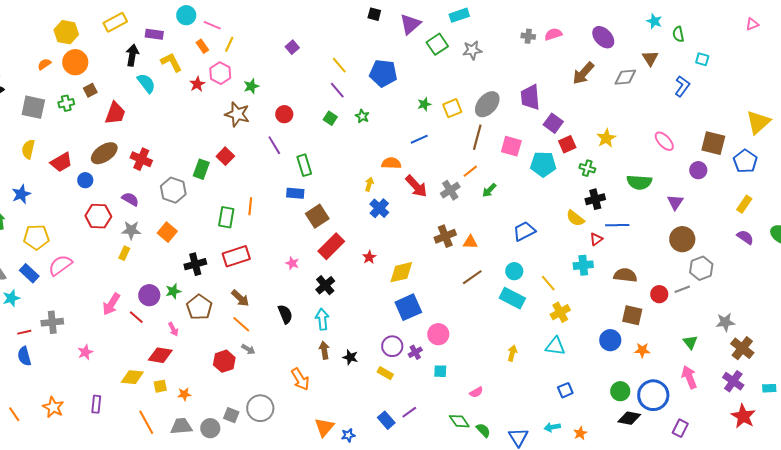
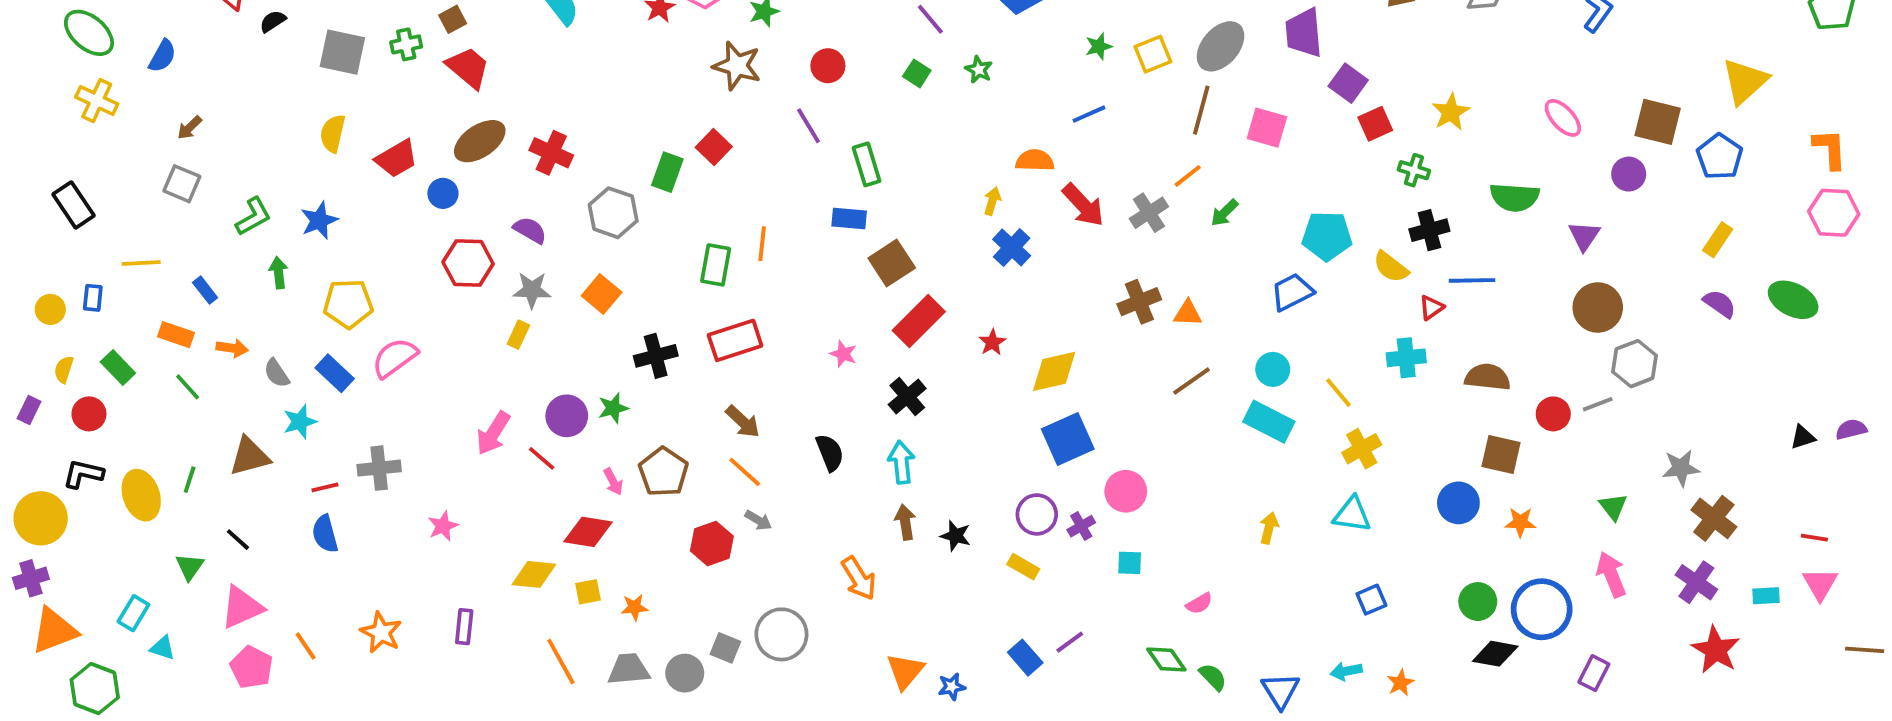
red trapezoid: (115, 113) -> (468, 68), moved, turned -70
cyan pentagon: (543, 164) -> (1327, 236), moved
brown pentagon: (199, 307) -> (663, 472), moved

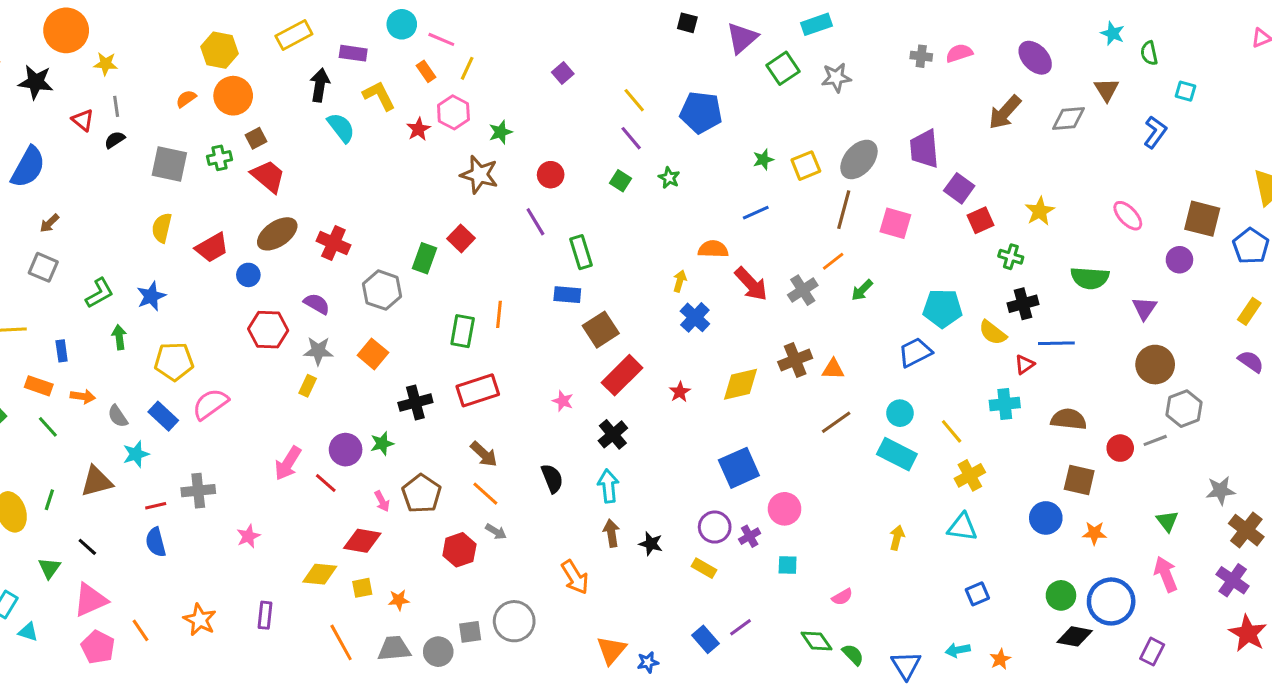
blue semicircle: (162, 56) -> (28, 167), size x1.6
blue rectangle: (205, 290) -> (62, 351), turned 30
yellow diamond: (1054, 371) -> (740, 384), moved
gray square: (725, 648) -> (470, 632), turned -30

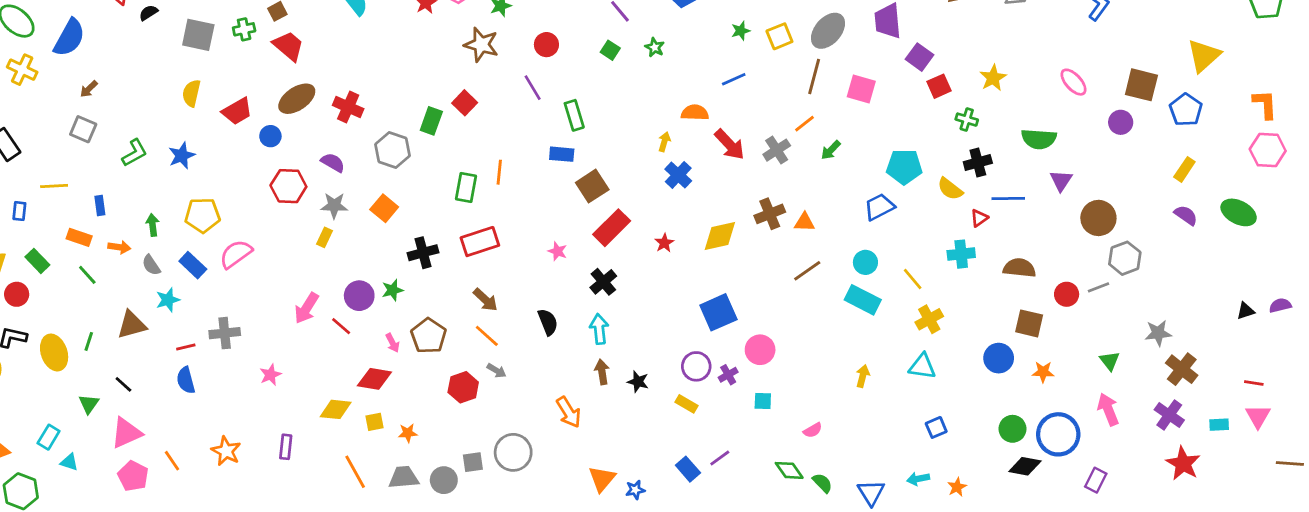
purple triangle: (1145, 308) -> (1061, 181), moved
green arrow: (119, 337) -> (153, 225), moved

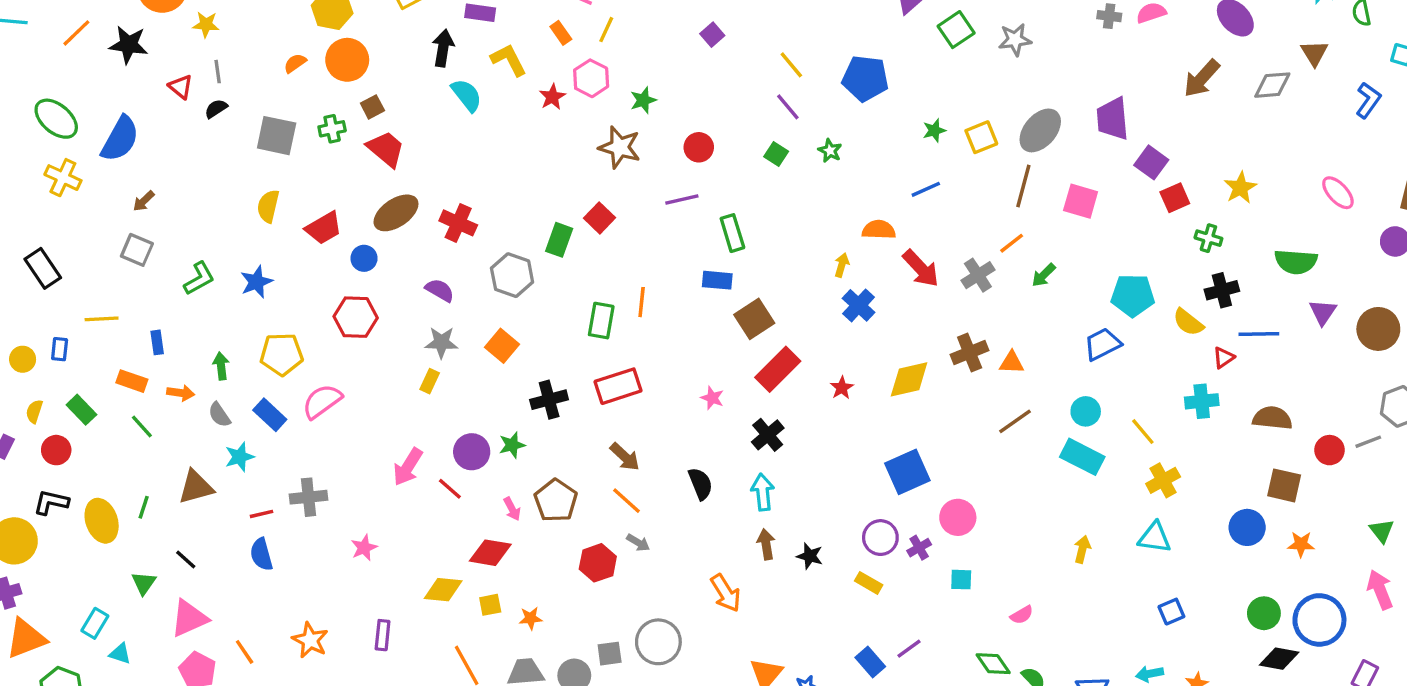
purple line: (533, 88) -> (682, 199), turned -72
red hexagon: (288, 186) -> (356, 317), moved
brown circle: (1098, 218) -> (1378, 329), moved

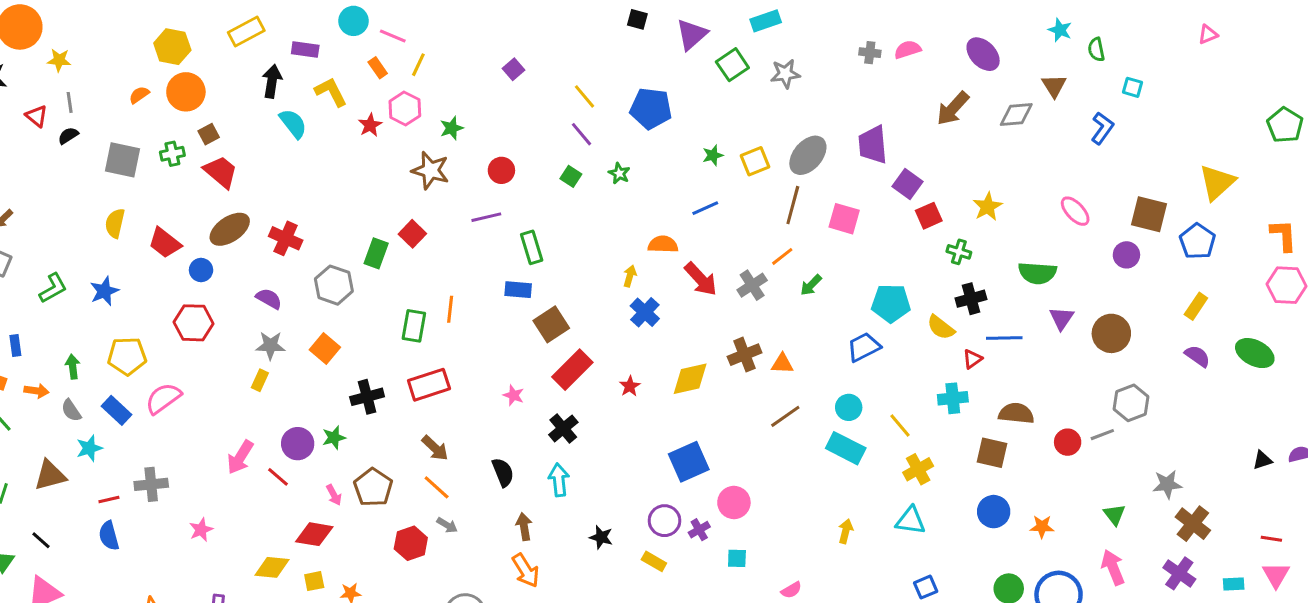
red trapezoid: (324, 228) -> (165, 243), turned 68
brown square: (1284, 485) -> (992, 453), moved
brown arrow: (766, 544) -> (524, 527), moved

